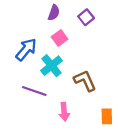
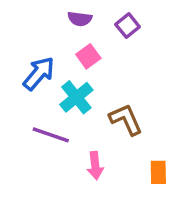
purple semicircle: (54, 13) -> (80, 19), turned 77

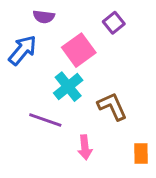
purple semicircle: (80, 19) -> (44, 17), moved
pink square: (88, 56) -> (79, 50), size x1.5
blue arrow: (39, 73) -> (23, 50), moved

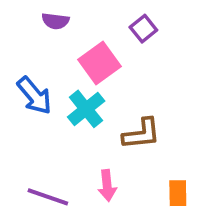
blue arrow: (23, 50) -> (34, 96), moved, turned 100
brown L-shape: (112, 106) -> (142, 134), turned 108
purple line: (45, 120) -> (48, 197), moved

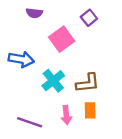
blue arrow: (34, 96) -> (21, 59), turned -40
cyan cross: (86, 109) -> (53, 81), moved
orange rectangle: (178, 193) -> (90, 110), moved

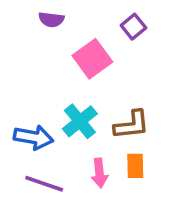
blue arrow: (21, 59) -> (33, 137), moved

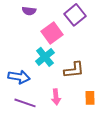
purple square: (133, 27) -> (75, 15), size x1.5
cyan cross: (80, 121) -> (45, 57), moved
orange rectangle: (135, 166) -> (90, 98), moved

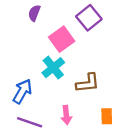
purple semicircle: (29, 11) -> (34, 13), turned 104
blue arrow: (19, 77) -> (22, 91), turned -70

